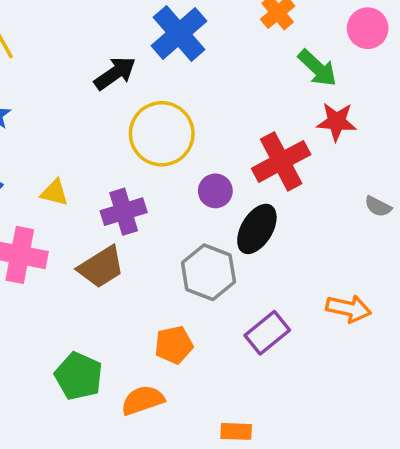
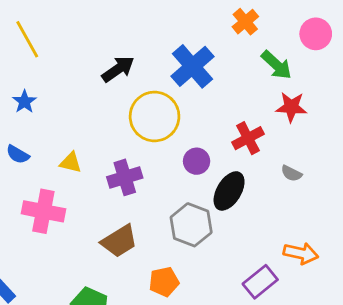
blue cross: (179, 33) -> (192, 66), moved
red cross: (281, 161) -> (248, 138), size x0.7
gray semicircle: (378, 206) -> (291, 173), moved
brown trapezoid: (101, 267) -> (119, 241), moved
purple rectangle: (267, 333) -> (260, 282), moved

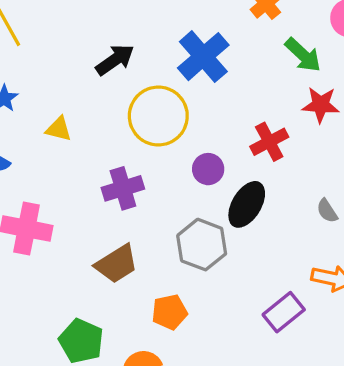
yellow triangle: (71, 163) -> (59, 129), moved
gray semicircle: (291, 173) -> (327, 211), moved, turned 30

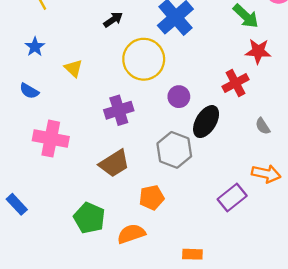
black arrow: (115, 60) -> (113, 20), size x0.7
yellow triangle: (59, 129) -> (73, 68), turned 30
red cross: (269, 142) -> (236, 83), moved

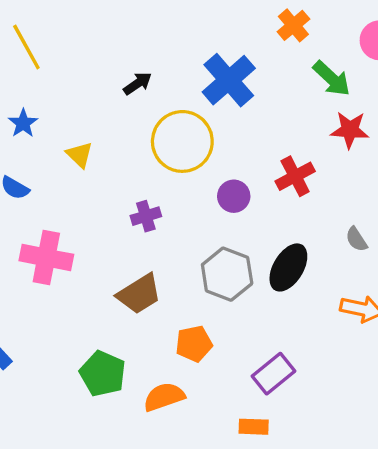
red cross: (236, 83) -> (295, 176), moved
purple cross: (119, 110) -> (146, 216), size x0.7
black ellipse: (206, 122) -> (288, 267), moved
purple rectangle: (232, 198) -> (274, 374), moved

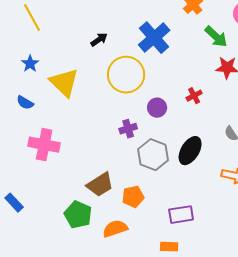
yellow triangle: (80, 155) -> (64, 83), size x1.8
red cross: (295, 176) -> (194, 96), size x0.7
purple cross: (146, 216) -> (128, 129), moved
brown trapezoid: (139, 294) -> (100, 185), moved
purple rectangle: (274, 374) -> (181, 215), turned 30

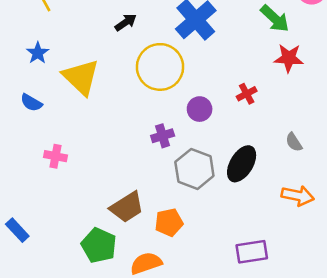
pink cross: (44, 145) -> (55, 156), size x0.6
purple rectangle: (181, 215) -> (252, 252), moved

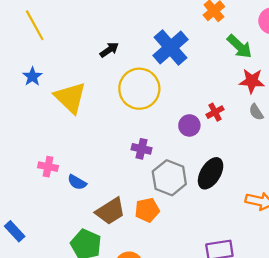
blue semicircle: (31, 103) -> (77, 182), moved
purple circle: (200, 109) -> (189, 125), moved
purple cross: (163, 136) -> (142, 149), turned 30
gray semicircle: (294, 142) -> (256, 112), moved
orange pentagon: (169, 222) -> (147, 210), moved

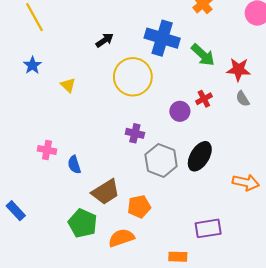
green arrow: (239, 46) -> (203, 55), moved
blue cross: (170, 48) -> (162, 38), turned -32
yellow triangle: (70, 98) -> (68, 85), size x0.5
blue semicircle: (77, 182) -> (74, 165), turned 42
orange pentagon: (147, 210) -> (139, 206), moved

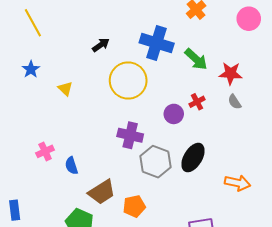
purple cross: (135, 133) -> (130, 135), size x1.4
pink cross: (47, 150) -> (45, 151), turned -36
blue rectangle: (16, 211) -> (15, 210), turned 36

